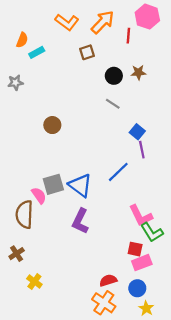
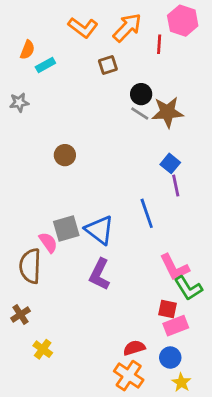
brown star: (138, 72) -> (167, 112), moved, size x1.6
gray line: (113, 104) -> (140, 114), moved
blue line: (118, 172) -> (147, 213), turned -65

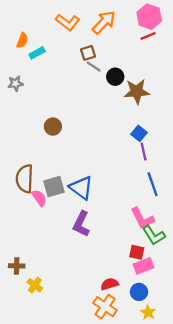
red line: (159, 44) -> (148, 36), moved, turned 63
gray line: (140, 114) -> (94, 67), moved
blue line: (147, 213) -> (153, 184), moved
brown semicircle: (30, 266) -> (25, 179), moved
brown cross: (21, 315) -> (17, 266), moved, turned 35

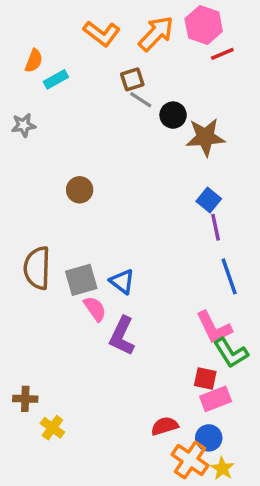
pink hexagon: (149, 17) -> (204, 25), moved
blue triangle: (81, 188) -> (122, 282), size x0.7
pink semicircle: (39, 198) -> (95, 309), moved
orange cross: (105, 307) -> (190, 460), moved

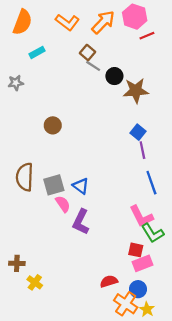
orange semicircle: (34, 61) -> (22, 22), moved, size x1.6
brown square: (132, 79) -> (88, 52), turned -32

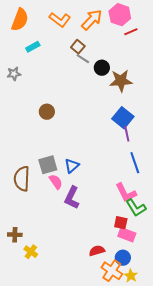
blue square: (138, 132) -> (123, 118), size x1.5
brown semicircle: (25, 177) -> (22, 179), moved
blue triangle: (81, 186) -> (72, 166), turned 42
pink rectangle: (142, 263) -> (127, 235), turned 42

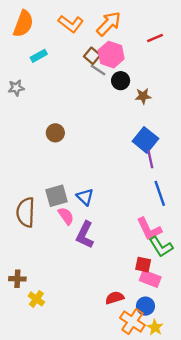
pink hexagon: (120, 15) -> (111, 55), moved
brown star: (121, 81) -> (143, 96), size x0.6
blue triangle: (72, 166) -> (85, 197), turned -35

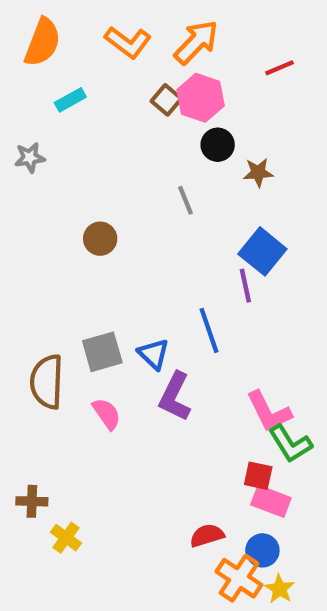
gray line: (98, 70) -> (186, 200), moved, turned 35
purple line: (150, 159) -> (245, 286), moved
blue line: (160, 193) -> (209, 330), moved
pink semicircle: (66, 216) -> (107, 414), moved
purple L-shape: (85, 235) -> (175, 397), moved

